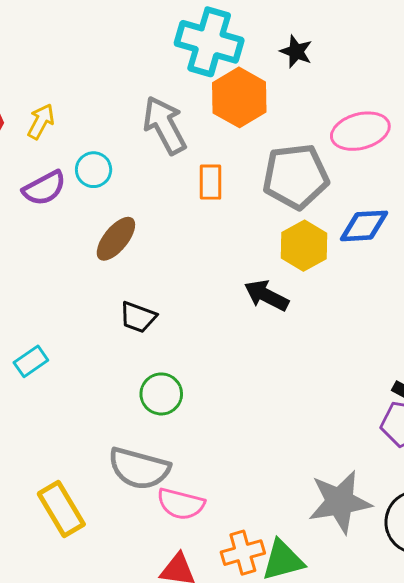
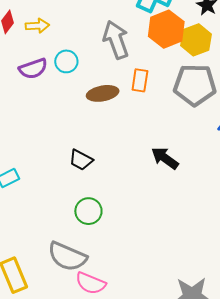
yellow arrow: (41, 121) -> (37, 26), turned 50
brown ellipse: (116, 239) -> (103, 93), moved, turned 32
yellow hexagon: (304, 246) -> (196, 40), moved

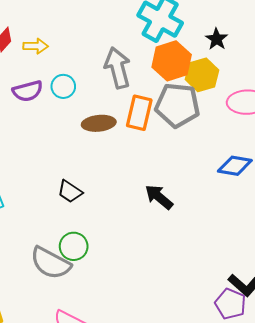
orange rectangle: (140, 80) -> (139, 113), size x1.4
gray pentagon: (195, 85) -> (177, 105), moved
gray semicircle: (67, 257) -> (50, 263), moved

